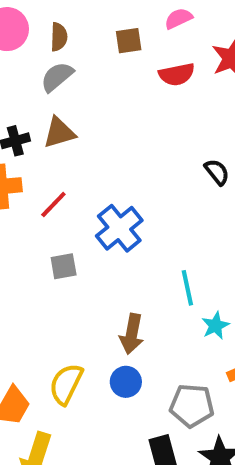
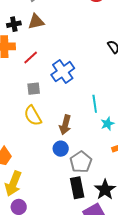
yellow semicircle: (66, 384) -> (33, 116), moved, turned -60
gray pentagon: (192, 406) -> (81, 162), moved, turned 30

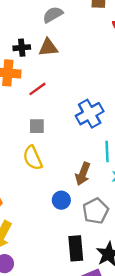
blue cross: (63, 72) -> (90, 114), moved
brown arrow: (65, 125) -> (83, 174), moved
gray pentagon: (81, 162) -> (96, 211), moved

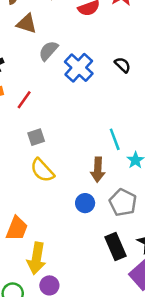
gray semicircle: (53, 15) -> (48, 51), moved
brown triangle: (48, 47) -> (27, 24), moved, turned 42
blue cross: (90, 114) -> (79, 68), moved

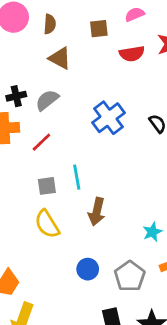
gray semicircle: (48, 51) -> (47, 100), moved
cyan line: (115, 139) -> (77, 177), moved
brown arrow: (98, 170) -> (97, 212), moved

